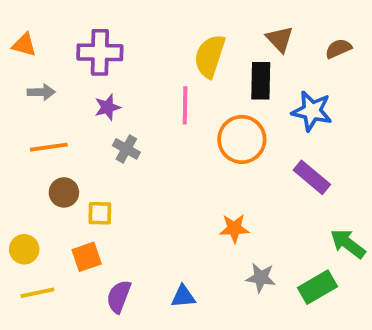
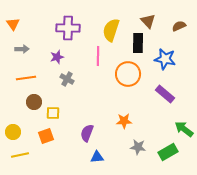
orange triangle: (24, 45) -> (13, 24), turned 40
purple cross: (100, 52) -> (68, 28), moved
purple semicircle: (119, 297) -> (87, 133), moved

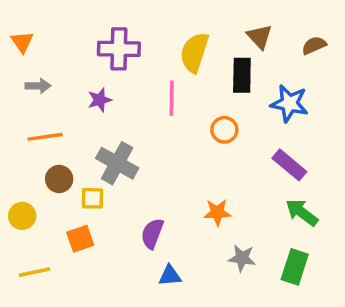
orange circle: (128, 74) -> (224, 130), size x0.6
gray cross: (67, 79) -> (117, 163), moved, size x1.6
green arrow: (184, 129) -> (302, 212), moved
yellow circle: (13, 132) -> (22, 216), moved
green rectangle: (168, 152) -> (295, 267), turned -42

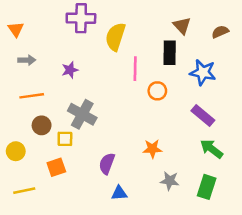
purple cross: (119, 49) -> (81, 18), moved
yellow semicircle: (194, 52) -> (115, 37), moved
pink line: (172, 98) -> (135, 69), moved

